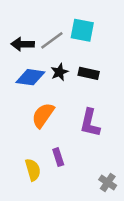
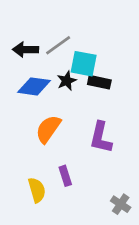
cyan square: (82, 30) -> (84, 64), moved

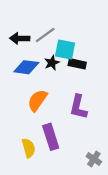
purple rectangle: (65, 176) -> (51, 137), size x1.6

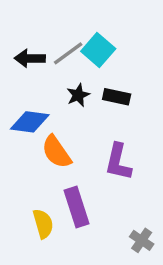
cyan square: (65, 49) -> (98, 50), moved, turned 30
blue diamond: (26, 67) -> (30, 122), moved
orange semicircle: (37, 100) -> (56, 152), turned -70

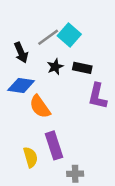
black arrow: (30, 58) -> (21, 53), moved, turned -114
purple L-shape: (118, 162) -> (97, 96), moved
gray cross: (142, 240) -> (75, 174), moved, turned -35

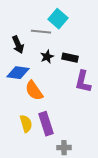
cyan square: (69, 35) -> (58, 19), moved
gray line: (48, 37) -> (41, 32), turned 42
yellow semicircle: (30, 157) -> (26, 124), moved

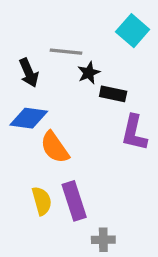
cyan square: (58, 19) -> (133, 31), moved
black star: (47, 57) -> (89, 73), moved

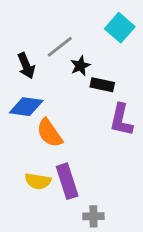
gray line: (66, 52) -> (60, 47), turned -44
yellow semicircle: (42, 201) -> (38, 181), turned 115

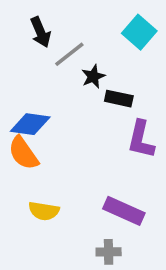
black arrow: (26, 66) -> (40, 32), moved
orange semicircle: (50, 133) -> (23, 153), moved
purple rectangle: (67, 181) -> (124, 211), moved, turned -48

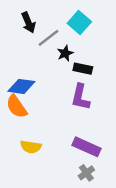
cyan square: (139, 32) -> (79, 22), moved
purple L-shape: (141, 139) -> (80, 97), moved
gray cross: (109, 252) -> (86, 173), moved, turned -35

